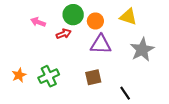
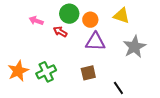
red arrow: (64, 34) -> (60, 32), turned -128
orange star: (19, 75) -> (18, 71), size x1.5

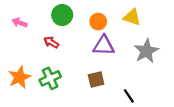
green circle: (69, 14) -> (62, 15), moved
pink arrow: (36, 21) -> (20, 23), moved
red arrow: (60, 32) -> (51, 42), moved

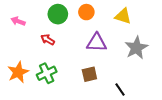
orange circle: (98, 22) -> (86, 12), moved

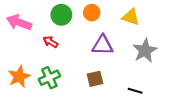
pink arrow: (18, 21) -> (19, 22), size x1.6
black line: (120, 90) -> (135, 91), moved, turned -40

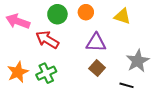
red arrow: (51, 42) -> (47, 40), size x1.6
gray star: (145, 51) -> (138, 61), moved
brown square: (95, 79) -> (97, 68), moved, turned -35

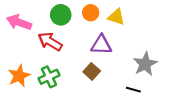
yellow triangle: (122, 16) -> (116, 17), moved
brown square: (97, 68) -> (92, 71), moved

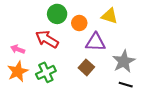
orange circle: (91, 13) -> (79, 23), moved
pink arrow: (19, 22) -> (18, 49), moved, size x0.6
gray star: (145, 64) -> (124, 61), moved

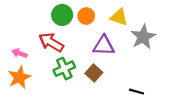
orange circle: (79, 23) -> (86, 16), moved
gray star: (124, 61) -> (143, 37), moved
green cross: (46, 72) -> (64, 69), moved

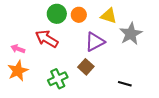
purple triangle: (104, 46) -> (95, 42), turned -30
green cross: (64, 69) -> (58, 79), moved

